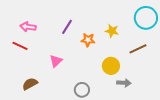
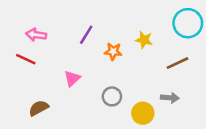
yellow circle: (111, 66) -> (143, 113), moved
gray arrow: (124, 83) -> (170, 98), moved
gray circle: (82, 90) -> (112, 96), moved

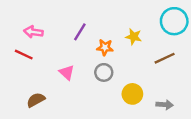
pink triangle: (72, 78) -> (67, 72), turned -35
gray circle: (112, 96) -> (104, 72), moved
gray arrow: (170, 98) -> (165, 105), moved
yellow circle: (143, 113) -> (132, 94), moved

